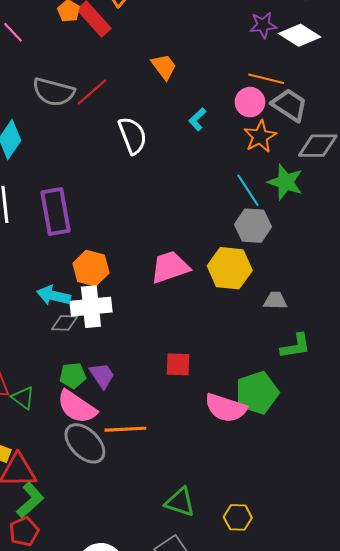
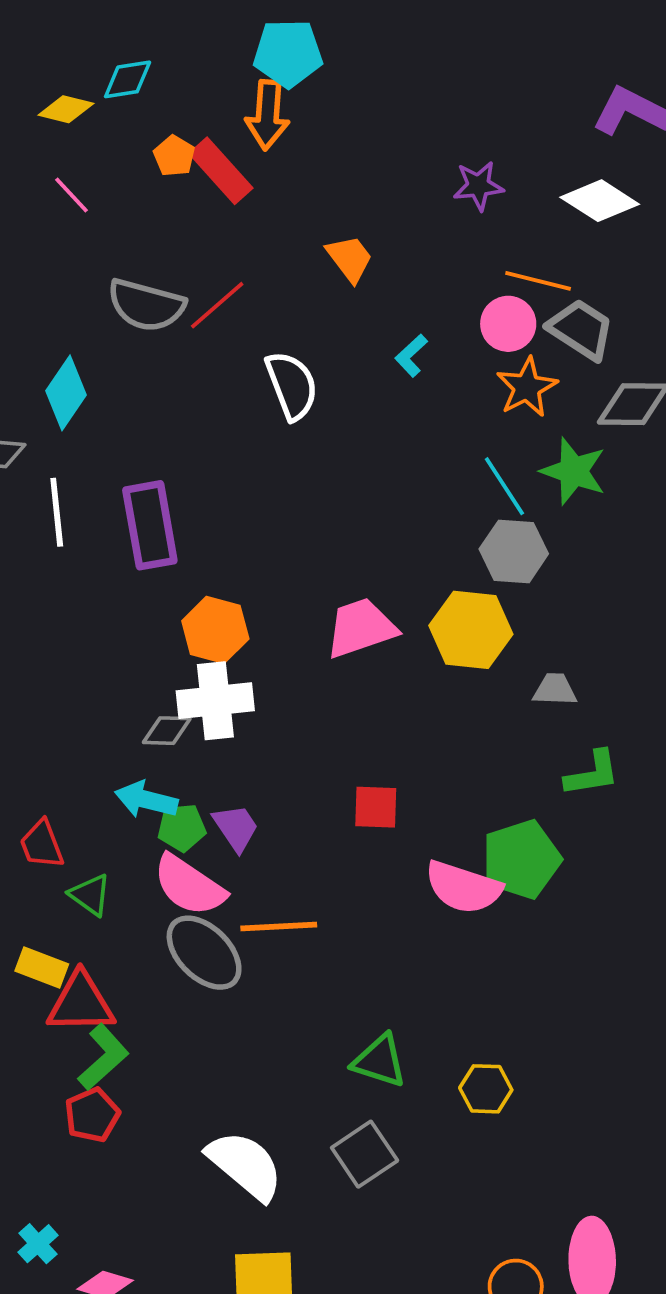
purple star: (263, 25) -> (478, 186), moved
cyan arrow: (53, 296) -> (146, 800), moved
green triangle: (23, 398) -> (90, 895), moved

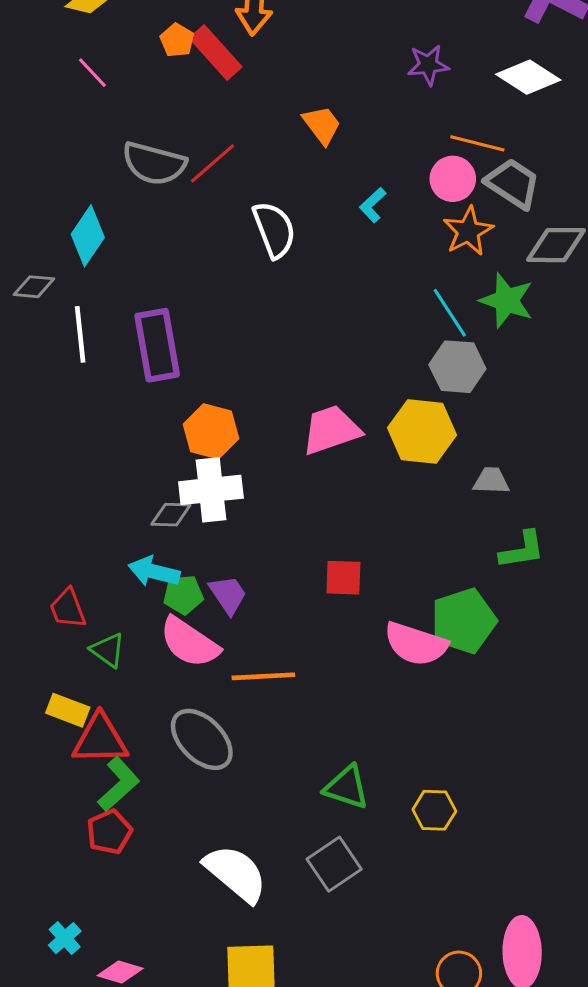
gray ellipse: (204, 953) -> (202, 739), moved

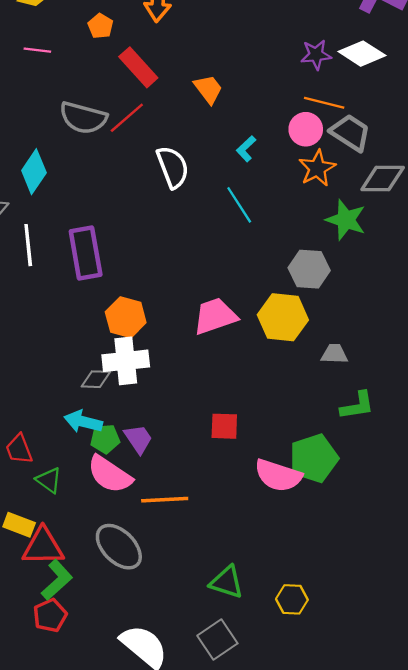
red rectangle: (216, 53) -> (138, 67), moved
purple star: (428, 65) -> (316, 55), moved
pink line: (92, 73) -> (37, 50), turned -40
cyan line: (450, 313) -> (239, 205), moved

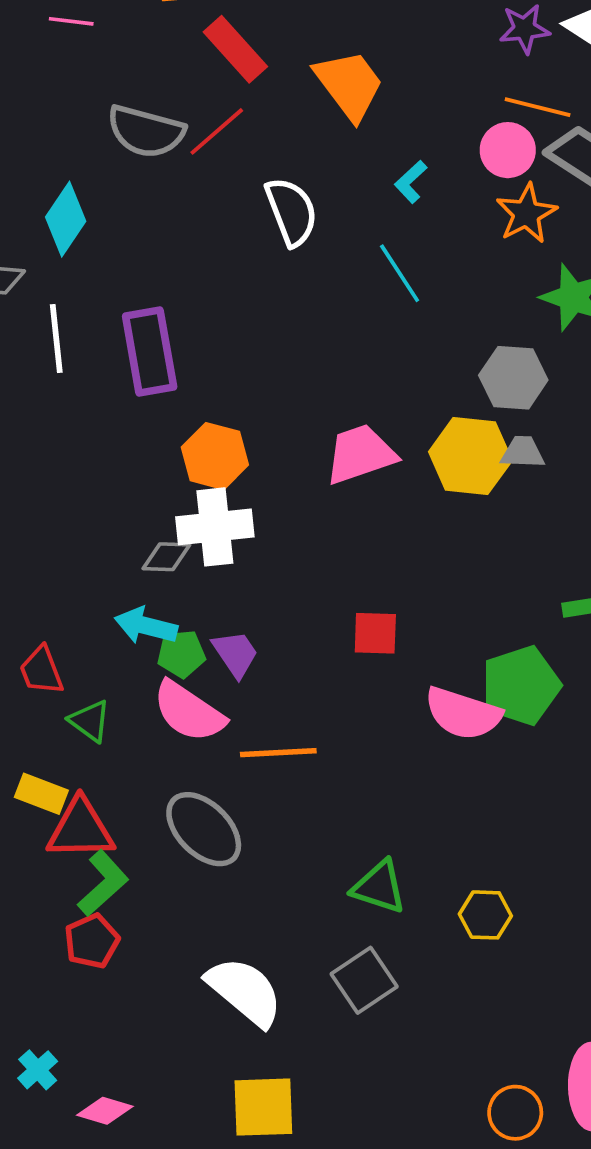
orange trapezoid: (208, 89) -> (349, 85), size x1.5
gray trapezoid: (334, 354) -> (523, 452), moved

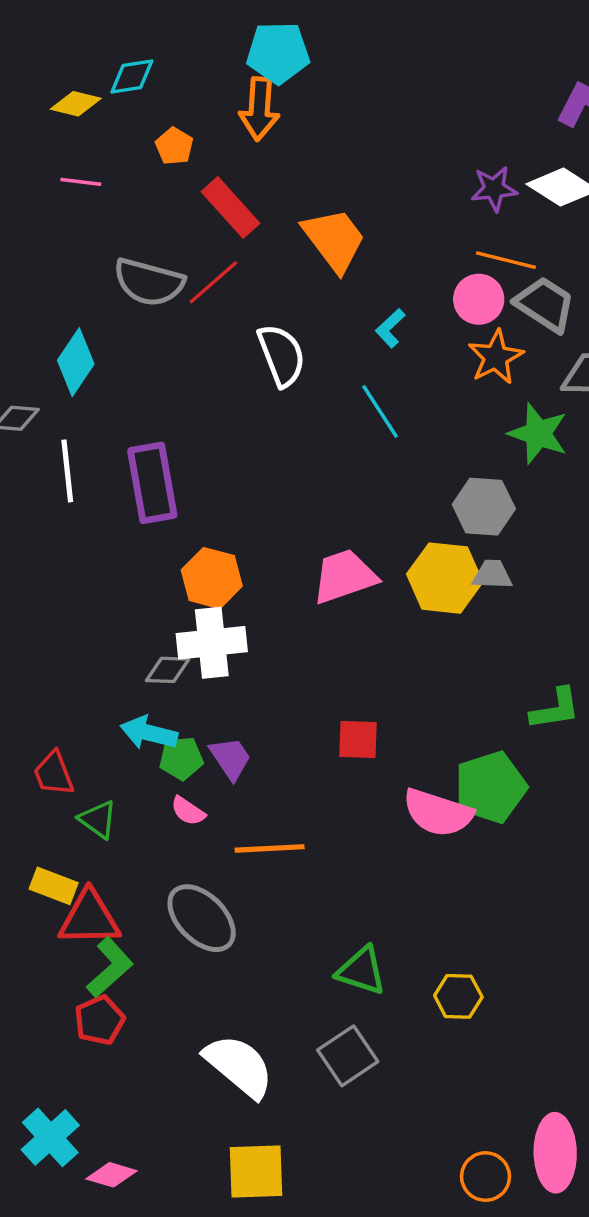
pink semicircle: (189, 712) -> (188, 811), size x0.5
cyan cross: (38, 1070) -> (50, 1137), size x1.6

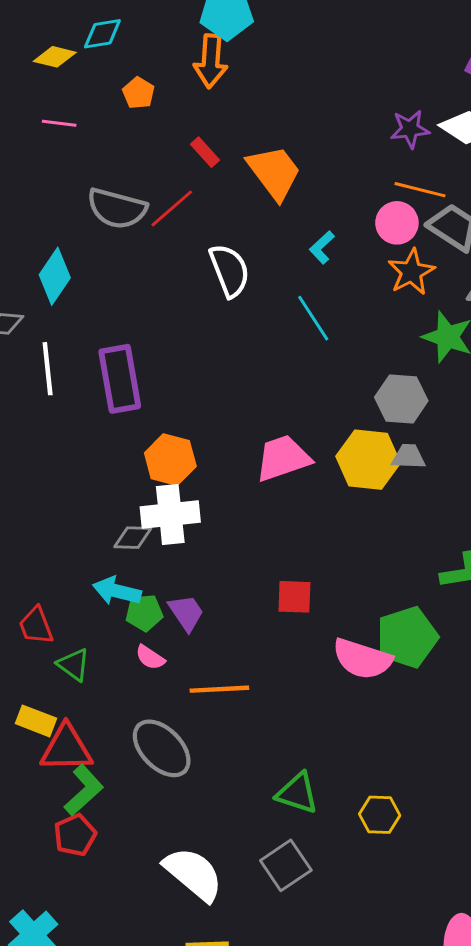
red rectangle: (230, 207) -> (205, 152), moved, size x0.6

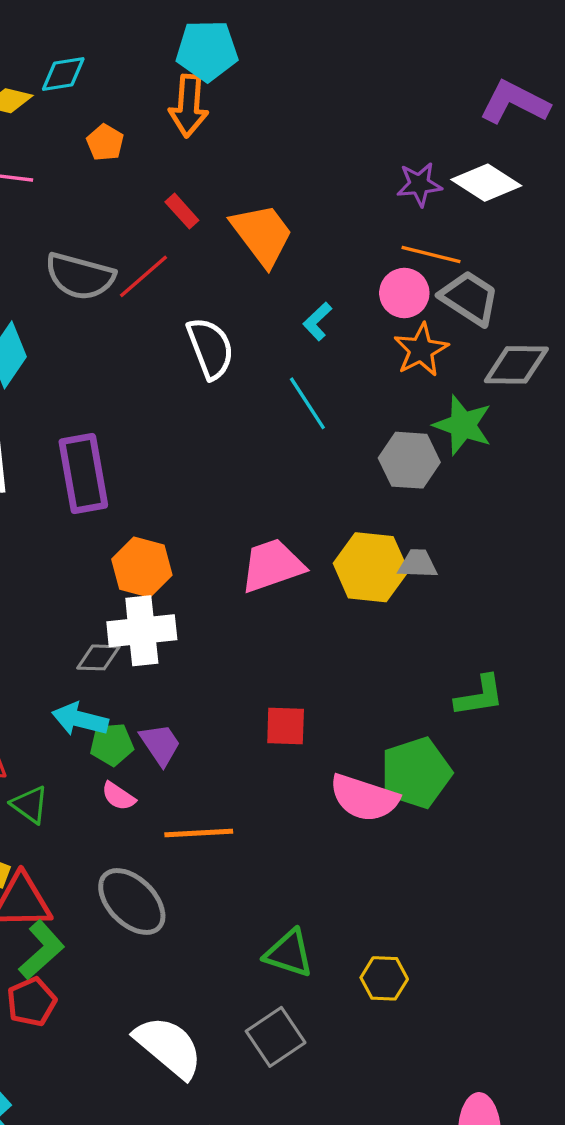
gray hexagon: (401, 399) -> (409, 460), moved

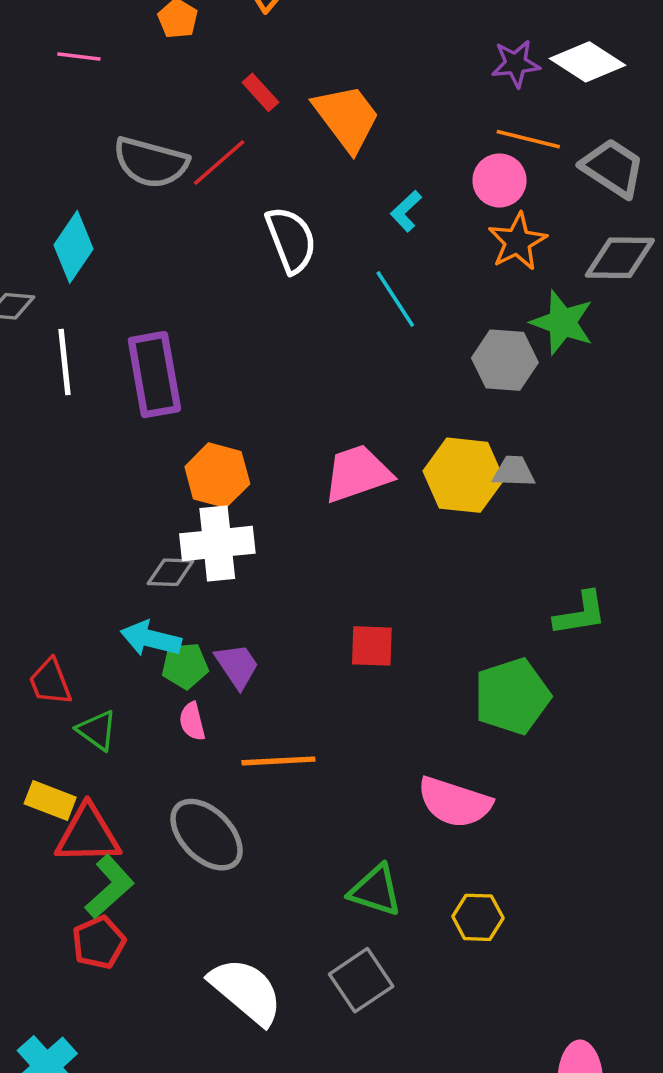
gray trapezoid: (469, 298) -> (613, 168), moved
pink semicircle: (118, 796) -> (192, 721), turned 42
pink semicircle: (364, 798) -> (455, 802), moved

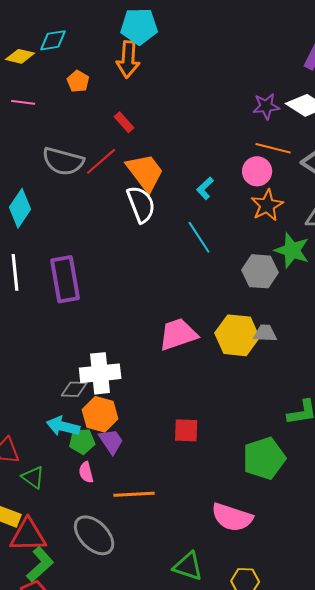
orange trapezoid: (347, 118) -> (145, 172), moved
orange hexagon: (217, 475) -> (100, 414), moved

